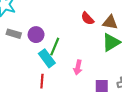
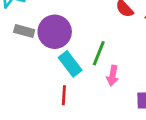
purple circle: (36, 35) -> (55, 32), size x1.5
green line: (55, 47) -> (99, 53), moved

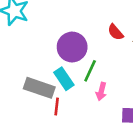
gray rectangle: (24, 31) -> (39, 88), moved, size x1.6
purple circle: (55, 32) -> (72, 47), moved

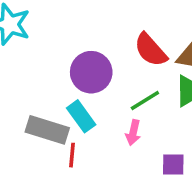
red semicircle: (115, 32) -> (151, 50), size x1.5
green line: (90, 71) -> (145, 101), moved, turned 35

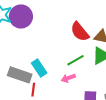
purple circle: (91, 72) -> (21, 16), moved
pink arrow: (133, 132) -> (68, 78), turned 56

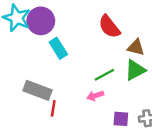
red semicircle: (80, 32) -> (109, 27), moved
cyan rectangle: (39, 68) -> (58, 48), moved

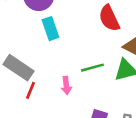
pink arrow: (95, 96) -> (66, 86), moved, turned -91

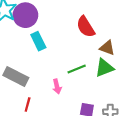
red line: (31, 90) -> (28, 105), moved

